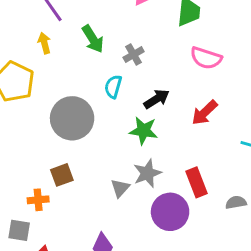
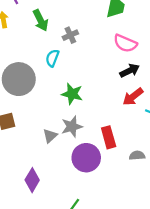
black arrow: (157, 99) -> (130, 71), moved
red arrow: (205, 113) -> (133, 97), moved

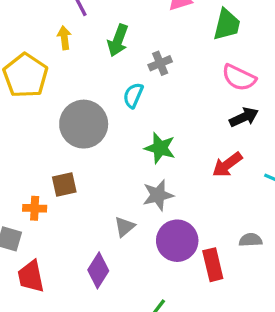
green arrow: (41, 20) -> (118, 40), turned 45
red arrow: (133, 97) -> (227, 165), moved
gray triangle: (50, 136) -> (124, 227), moved
red rectangle: (109, 137) -> (213, 265), moved

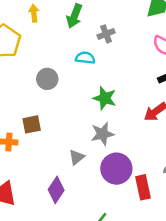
cyan semicircle: (133, 95) -> (85, 58), turned 72
gray circle: (84, 124) -> (47, 79), size x0.6

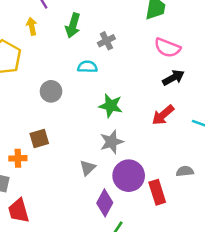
purple diamond: (56, 190) -> (105, 203), moved

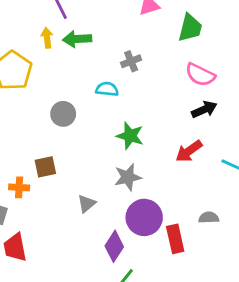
green arrow: (73, 25) -> (77, 39), moved, turned 65
gray triangle: (88, 168) -> (87, 204), moved

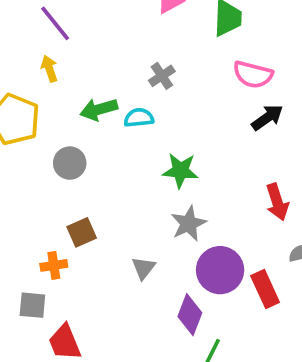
green arrow: (77, 39) -> (99, 109), moved
gray circle: (63, 114) -> (70, 163), moved
red arrow: (189, 151) -> (277, 202), moved, turned -60

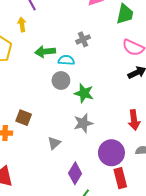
gray circle: (70, 163) -> (61, 80), moved
brown square: (82, 232) -> (24, 118), turned 35
purple circle: (220, 270) -> (111, 153), moved
red rectangle: (265, 289) -> (120, 178), moved

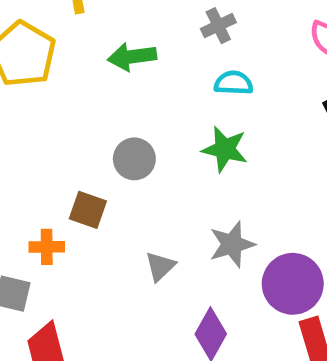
cyan semicircle: (66, 60) -> (234, 83), moved
gray circle: (61, 80) -> (134, 159), moved
gray star: (83, 123) -> (232, 244), moved

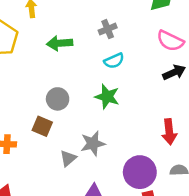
cyan semicircle: (234, 83) -> (114, 61), turned 150
brown square: (88, 210) -> (42, 126), moved
gray star: (232, 244) -> (93, 143), moved

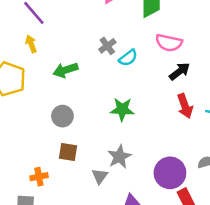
cyan semicircle: (114, 61) -> (128, 58), moved
gray circle: (58, 99) -> (62, 116), moved
red arrow: (169, 132) -> (185, 106), moved

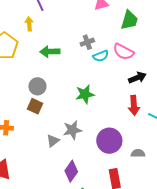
pink semicircle: (169, 43) -> (123, 52), moved
green star: (122, 109) -> (85, 94), turned -30
brown square: (68, 152) -> (35, 106), moved
purple circle: (170, 173) -> (109, 141), moved

